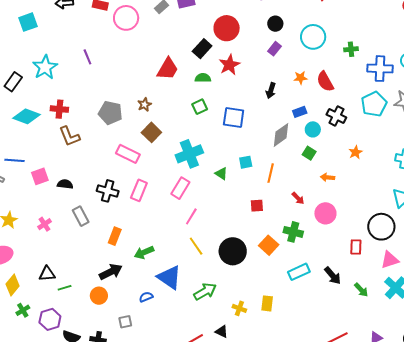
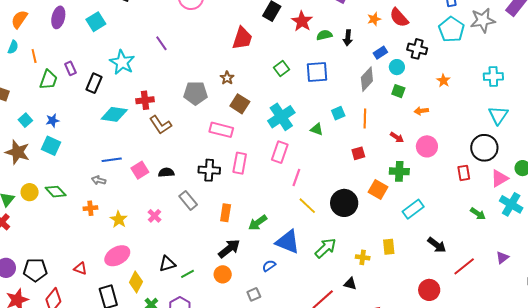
green semicircle: (203, 78) -> (324, 35), moved
black arrow: (333, 276) -> (437, 245), moved

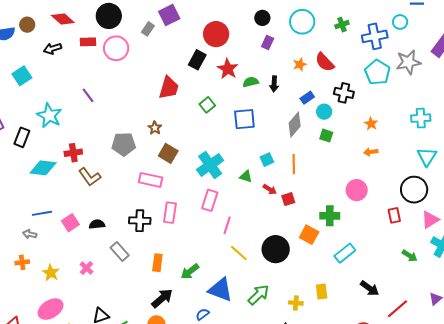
green square: (281, 69) -> (207, 105), moved
orange arrow: (421, 111) -> (371, 152), moved
red arrow: (397, 137) -> (270, 189), moved

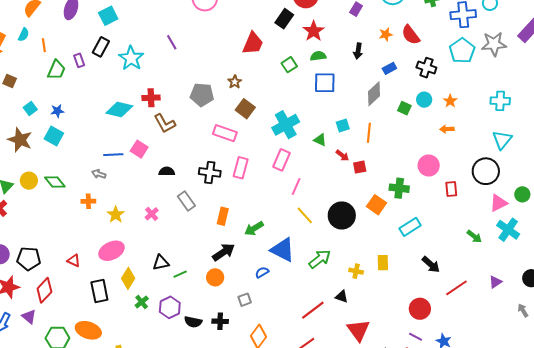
green semicircle: (251, 82) -> (318, 56), moved
cyan circle: (324, 112) -> (424, 100), moved
black rectangle: (22, 137) -> (101, 47), moved
red rectangle: (394, 215) -> (451, 189), moved
pink square: (70, 223) -> (139, 149), moved, turned -30

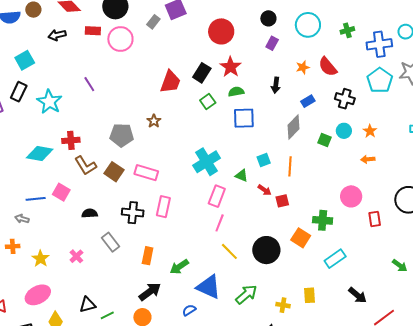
black rectangle: (284, 19) -> (202, 73), moved
brown square: (245, 109) -> (114, 172), moved
pink rectangle: (281, 160) -> (217, 196), moved

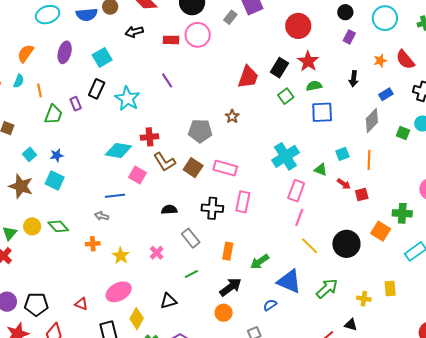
red rectangle: (93, 31) -> (171, 40), moved
pink square: (61, 192) -> (137, 175), moved
green line: (107, 315) -> (191, 274), moved

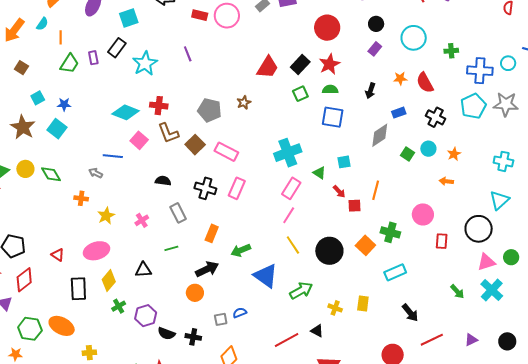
orange line: (369, 160) -> (376, 190), moved
blue semicircle: (270, 305) -> (240, 313), moved

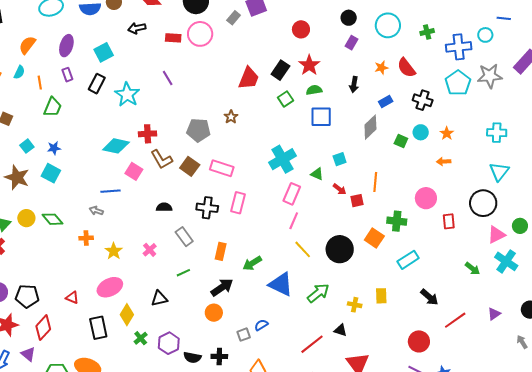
red circle: (327, 28) -> (301, 29), size x0.7
purple rectangle: (93, 58) -> (67, 75), moved

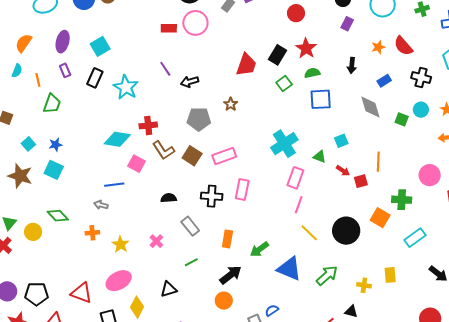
black arrow: (137, 28) -> (190, 82), moved
gray diamond: (370, 127) -> (370, 107), turned -60
pink rectangle: (222, 168) -> (224, 156), turned -35
yellow circle: (26, 218) -> (33, 232), moved
red triangle: (72, 298) -> (82, 293), size x1.6

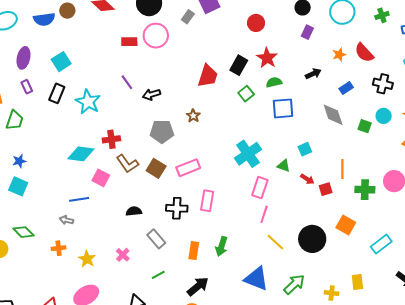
black arrow: (352, 65) -> (313, 74), turned -119
green cross: (402, 200) -> (365, 190), moved
green arrow: (259, 249) -> (221, 246), moved, turned -36

